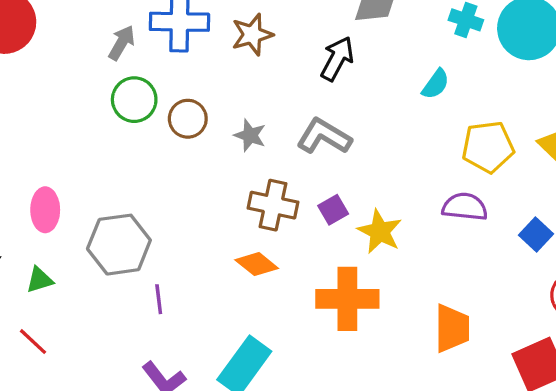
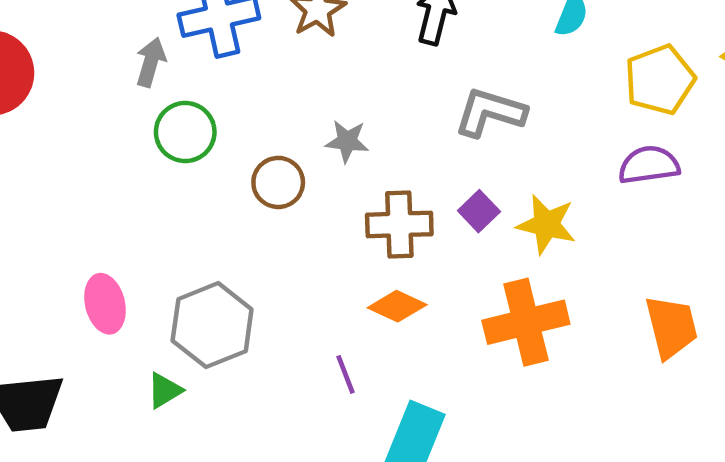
brown circle: (188, 119) -> (278, 182), moved
gray L-shape: (324, 136) -> (490, 112), moved
green triangle: (39, 280) -> (165, 390), moved
purple line: (159, 299) -> (346, 374), moved

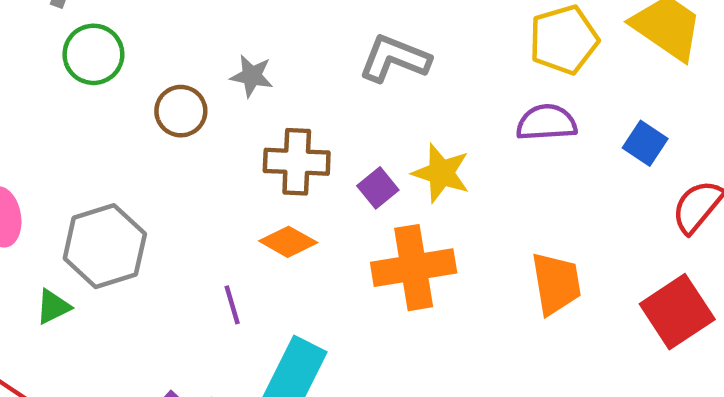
purple square: (479, 211) -> (378, 188), moved

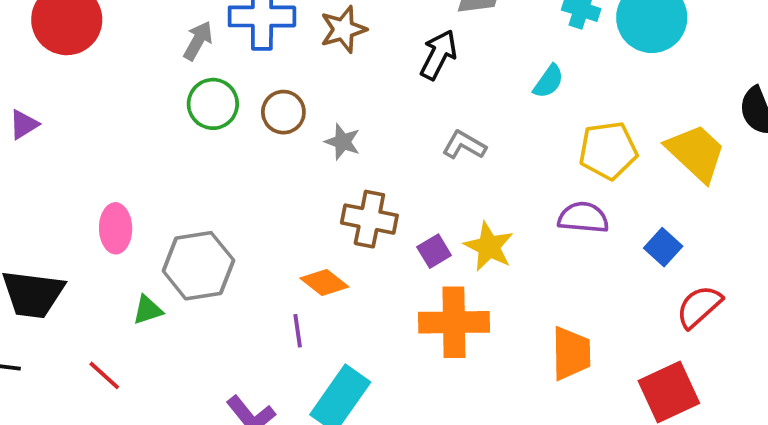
gray L-shape: (395, 59) -> (464, 145), size x0.7
brown circle: (181, 111) -> (283, 112), moved
orange diamond: (288, 242) -> (324, 283), moved

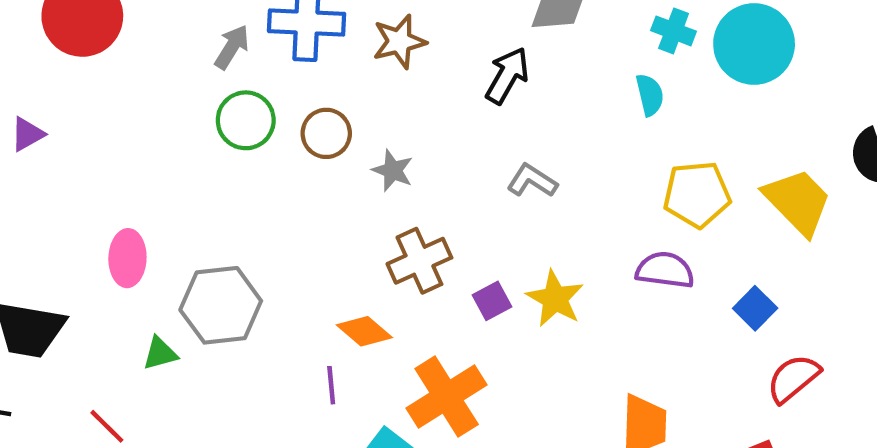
cyan semicircle: (549, 81) -> (650, 95), moved, turned -51
brown cross: (369, 219) -> (419, 261), turned -38
orange cross: (454, 322) -> (447, 396), moved, turned -34

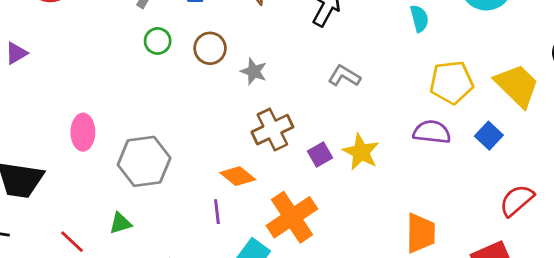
green circle: (246, 120) -> (158, 41), size x0.7
blue square: (755, 308) -> (489, 136), moved
green triangle: (160, 353) -> (120, 223), moved

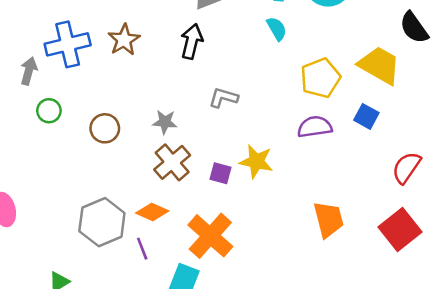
brown circle: (210, 48) -> (105, 128), moved
gray star: (254, 71) -> (165, 122), moved
purple square: (320, 155) -> (220, 173), turned -30
gray hexagon: (144, 161) -> (102, 222), moved

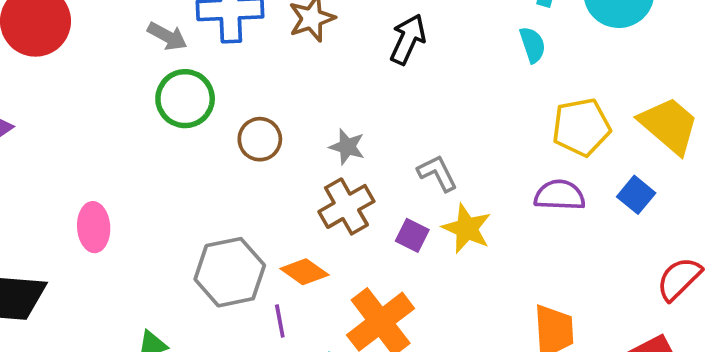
gray arrow: (29, 71) -> (167, 36), turned 92
gray L-shape: (223, 98) -> (437, 173), moved, turned 36
green circle: (49, 111) -> (185, 99), size x1.6

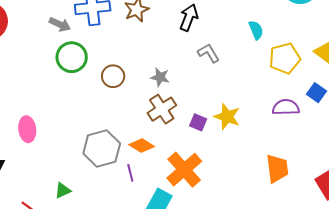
cyan semicircle: (533, 45) -> (256, 30), moved
gray L-shape: (437, 173) -> (209, 53), moved
purple semicircle: (560, 195) -> (286, 107), moved

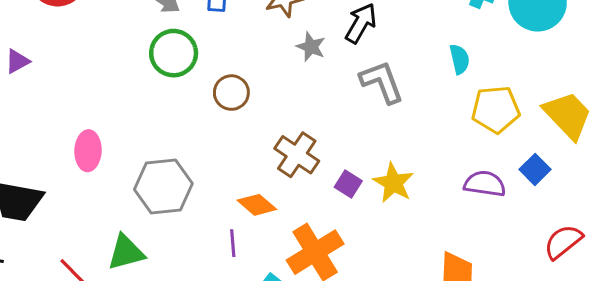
gray L-shape: (209, 53) -> (382, 82), size x1.4
gray star: (160, 77) -> (311, 47), moved
brown cross: (162, 109) -> (297, 155), turned -32
gray hexagon: (102, 149) -> (163, 187), moved
green triangle: (63, 190) -> (126, 252), size x1.5

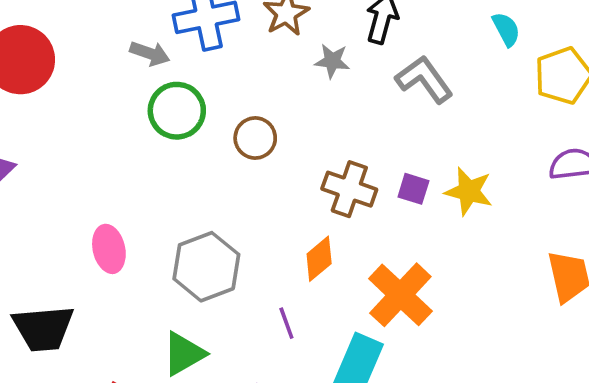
purple square: (348, 184) -> (413, 189), moved
orange diamond: (257, 205) -> (319, 259), turned -66
purple line: (233, 243) -> (286, 323), moved

